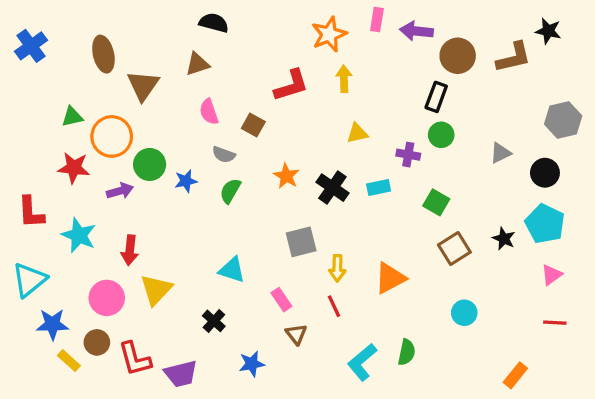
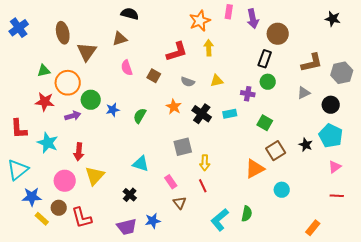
purple arrow: (416, 31) -> (253, 19), turned -108
brown L-shape: (514, 57) -> (312, 63), moved
gray semicircle: (224, 155) -> (188, 82), moved
orange triangle: (390, 278) -> (255, 169), moved
purple trapezoid: (181, 374) -> (127, 227), moved

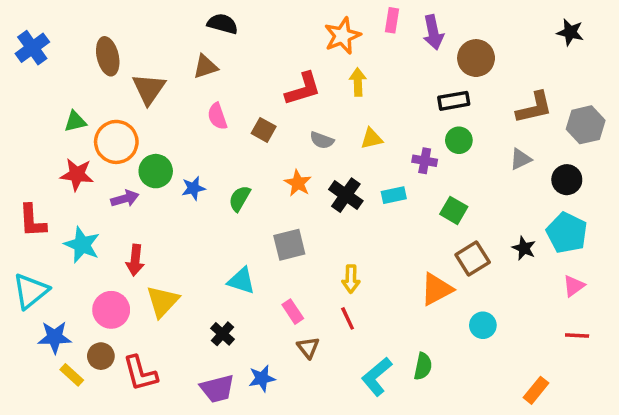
black rectangle: (265, 59) -> (454, 101), turned 60
gray square: (183, 147) -> (289, 245), moved

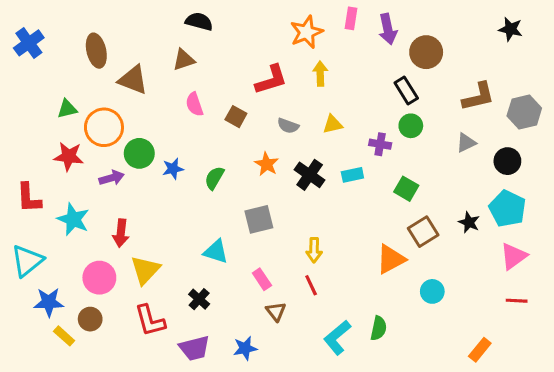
brown triangle: (149, 89) -> (133, 80), turned -44
black rectangle: (454, 101) -> (406, 90), turned 68
pink triangle: (574, 286) -> (514, 256), size x1.4
red L-shape: (140, 373) -> (150, 321), moved
blue star: (262, 378) -> (245, 348), moved

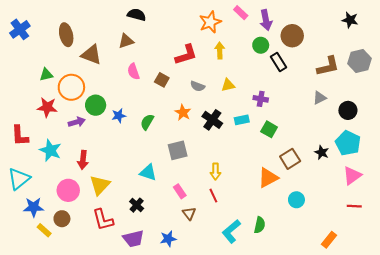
pink rectangle: (351, 18) -> (241, 13), turned -56
gray hexagon: (524, 112) -> (360, 61), moved
green circle: (411, 126) -> (261, 45), moved
green square: (406, 189) -> (269, 129), moved

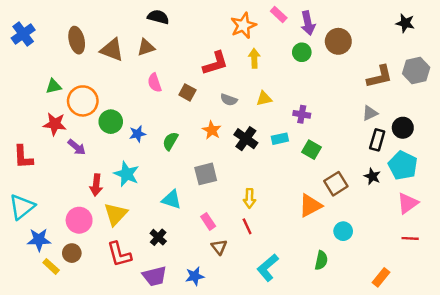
brown triangle: (91, 55) -> (112, 50), moved
black rectangle: (279, 62) -> (377, 140), moved, turned 48
purple arrow: (77, 122) -> (77, 147), moved, turned 56
cyan star: (50, 150) -> (127, 174), moved
green semicircle: (260, 225) -> (321, 260), moved

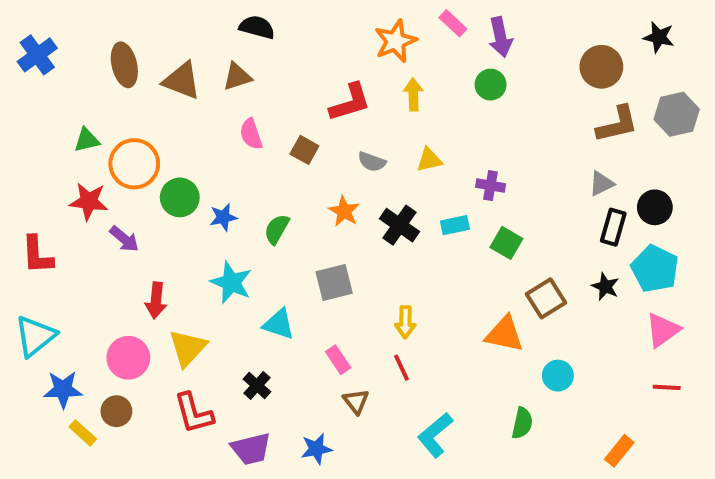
brown circle: (338, 41) -> (601, 67), moved
cyan star: (127, 174) -> (231, 283), moved
orange triangle: (310, 206) -> (504, 334), turned 40

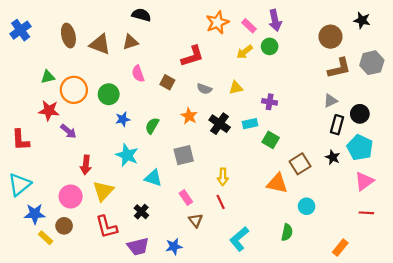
pink rectangle: (453, 23) -> (249, 26), moved
yellow arrow: (413, 94) -> (245, 52), moved, turned -126
green circle: (180, 197) -> (109, 94), moved
green square: (506, 243) -> (271, 140), moved

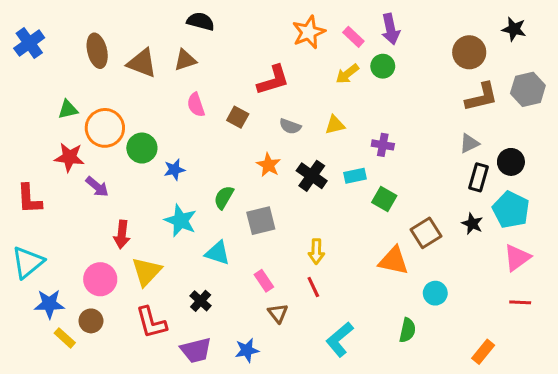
green circle: (109, 94) -> (142, 148), moved
green semicircle: (152, 126) -> (224, 197), moved

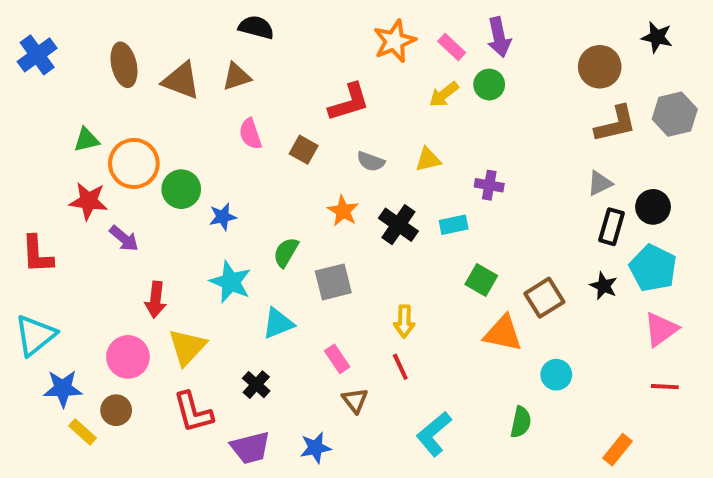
green square: (384, 199) -> (481, 280), moved
cyan triangle: (218, 253) -> (278, 323), turned -40

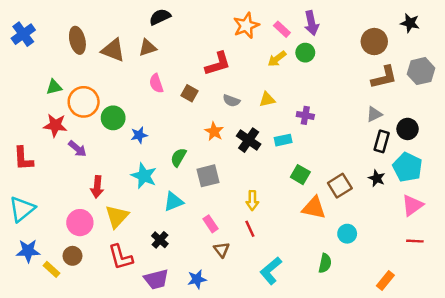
black semicircle: (256, 27) -> (160, 17), turned -40
blue star: (63, 389) -> (28, 251), moved

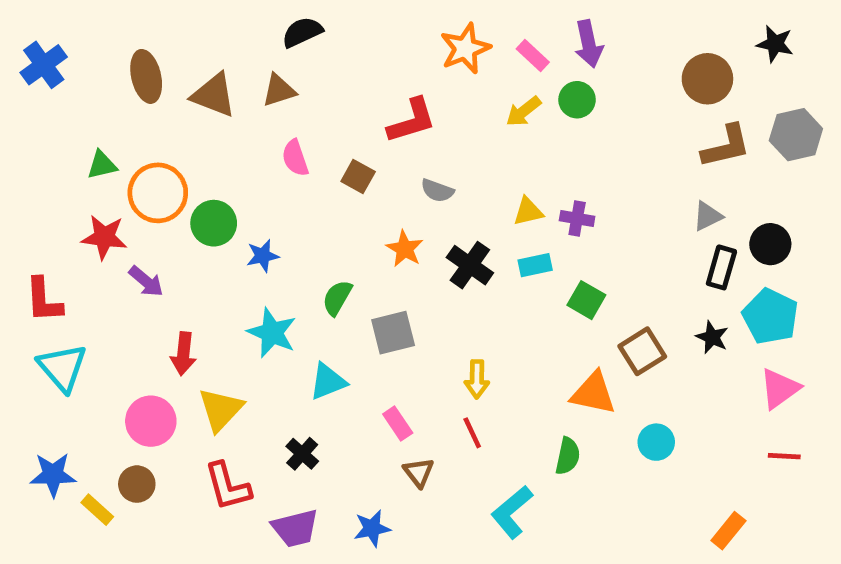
yellow triangle: (267, 99) -> (528, 212), moved
green square: (300, 175) -> (586, 300), moved
cyan triangle: (22, 209) -> (62, 368), moved, turned -32
green semicircle: (325, 263) -> (568, 456), moved

